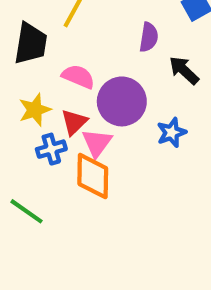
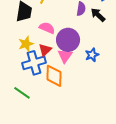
black arrow: (184, 70) -> (98, 15), moved
pink triangle: (97, 143) -> (65, 56), moved
blue cross: (51, 149) -> (34, 63), size x1.6

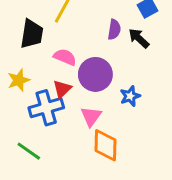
yellow star: (26, 44) -> (19, 80), moved
pink triangle: (65, 56) -> (91, 116), moved
orange diamond: (54, 76) -> (106, 145), moved

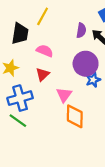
purple circle: (95, 74) -> (86, 64), moved
blue cross: (46, 108) -> (20, 98), moved

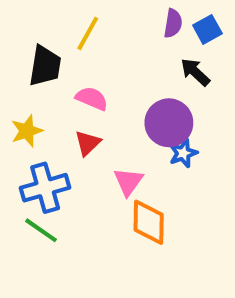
purple semicircle: (81, 30) -> (173, 23), moved

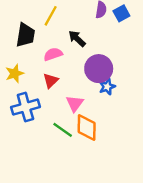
black arrow: (195, 72) -> (77, 39), moved
pink semicircle: (92, 98) -> (53, 54), turned -42
green line: (41, 230) -> (63, 130), moved

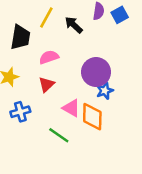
black arrow: (77, 39) -> (74, 25), moved
pink triangle: (75, 103) -> (71, 108), turned -36
blue cross: (25, 107) -> (20, 112), size x0.7
orange diamond: (87, 127) -> (92, 117), moved

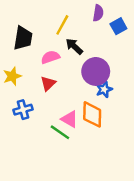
blue square: (120, 15) -> (118, 26), moved
yellow line: (46, 17) -> (62, 25), moved
black arrow: (74, 25) -> (74, 46), moved
pink triangle: (71, 108) -> (69, 119), moved

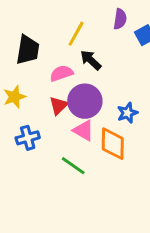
purple circle: (96, 71) -> (85, 101), moved
pink triangle: (69, 119) -> (83, 130), moved

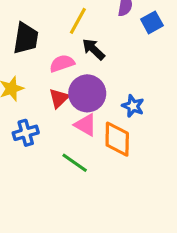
blue star: (127, 113) -> (133, 106), turned -30

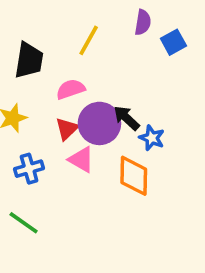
black arrow: (94, 49) -> (127, 118), moved
pink triangle: (86, 125) -> (81, 160), moved
green line: (75, 163) -> (24, 223), moved

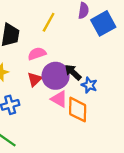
blue square: (173, 42) -> (103, 23), size x1.5
pink triangle: (81, 160) -> (59, 99), moved

